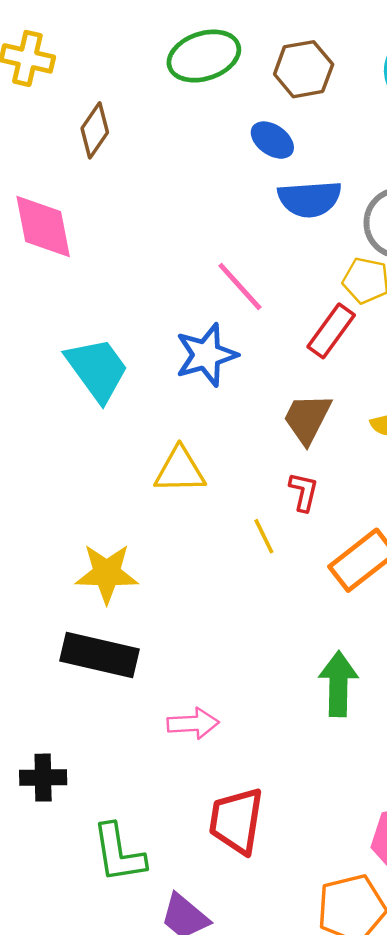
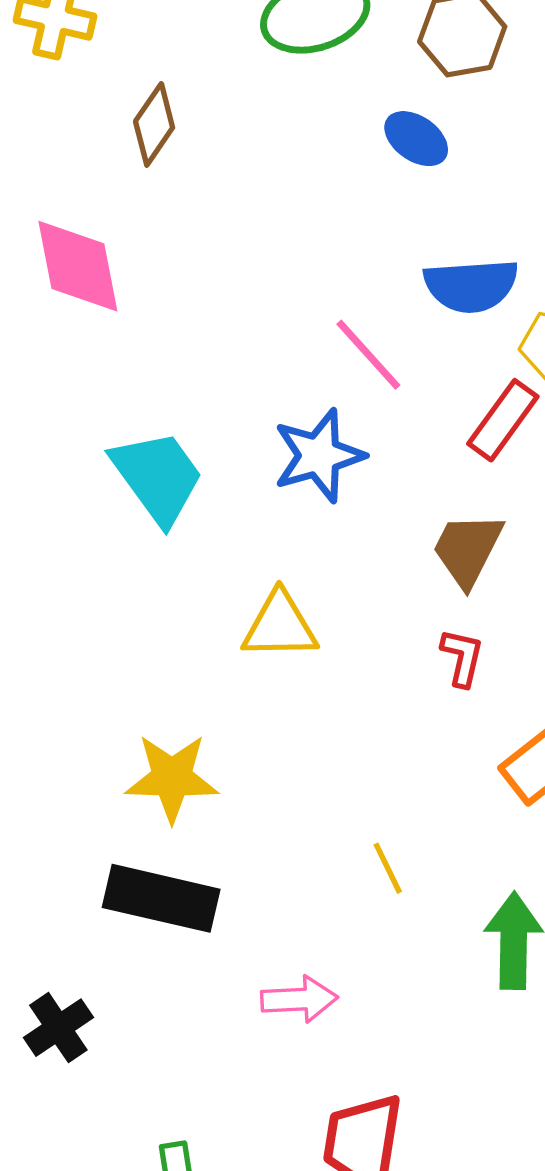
blue semicircle: (310, 199) -> (471, 286), moved
yellow line: (264, 536) -> (388, 868), moved
black cross: (43, 778) -> (58, 1028), moved, turned -33

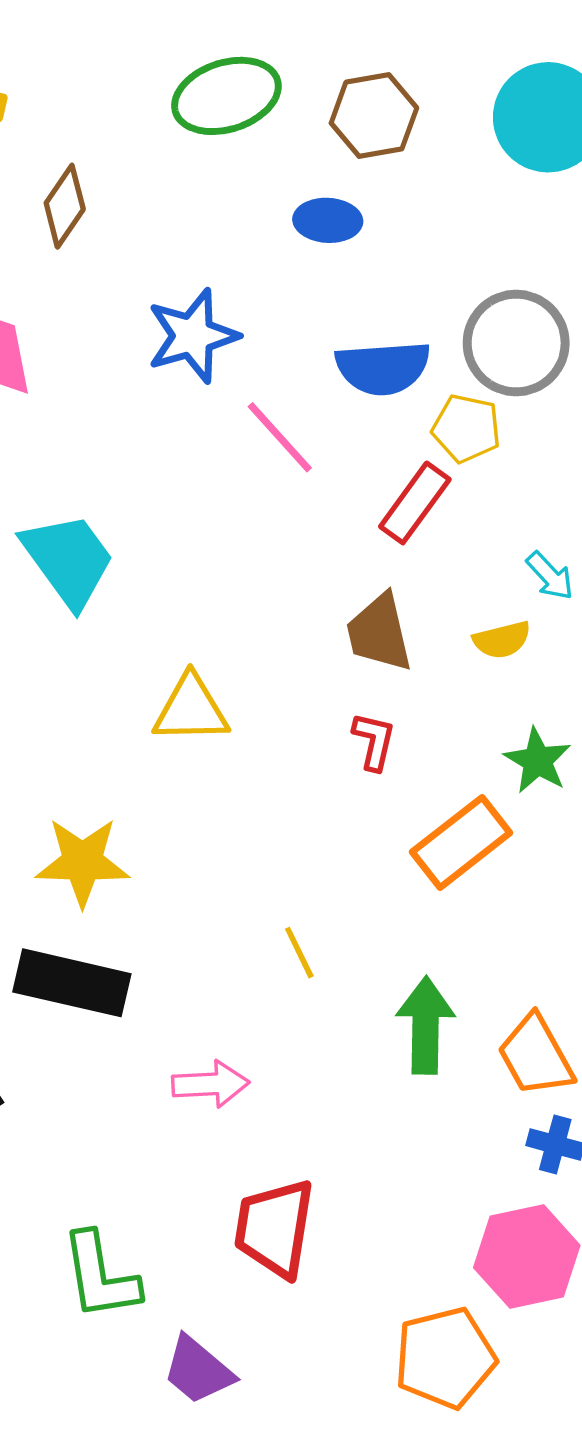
blue ellipse: (416, 139) -> (328, 220), turned -32
blue star: (319, 456) -> (193, 336), moved
brown trapezoid: (468, 549) -> (379, 633), turned -40

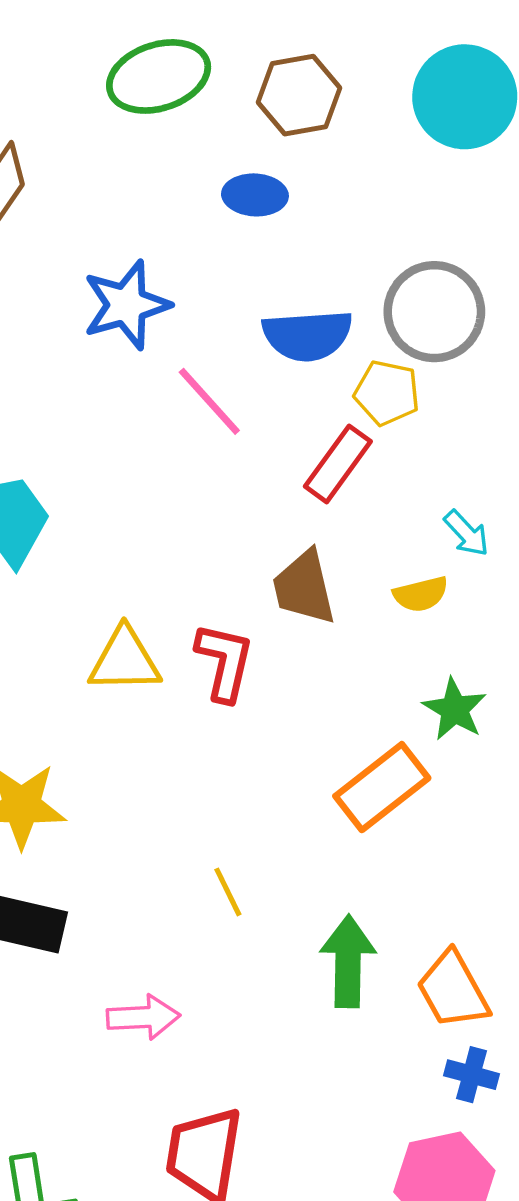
red L-shape: (374, 741) -> (225, 662), moved, size x1.4

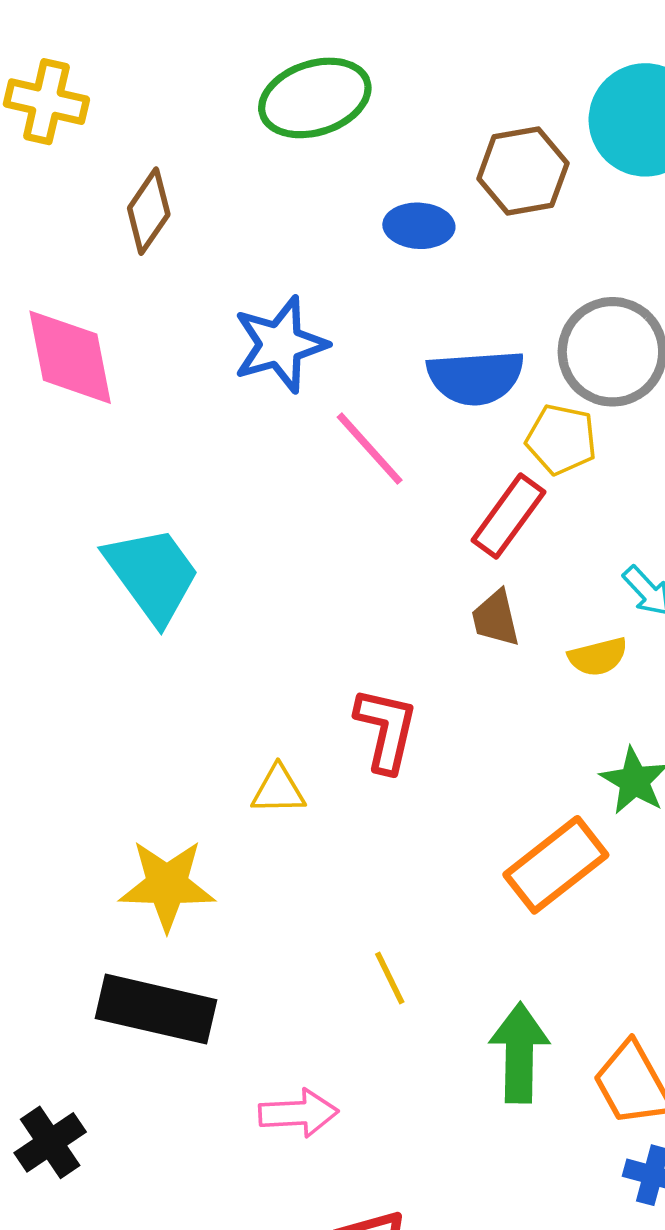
brown hexagon: (299, 95) -> (523, 171), moved
brown trapezoid: (304, 587) -> (496, 618), moved, size x0.7
yellow triangle: (125, 660) -> (278, 790), moved, size x0.7

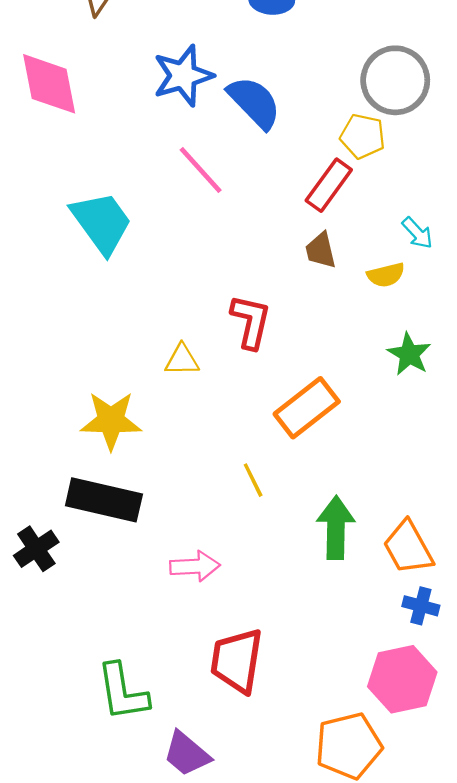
blue semicircle: (476, 377) -> (254, 102), moved, turned -130
pink line: (370, 449) -> (201, 170), moved
orange rectangle: (556, 865) -> (307, 408), moved
black cross: (50, 1142) -> (36, 549), moved

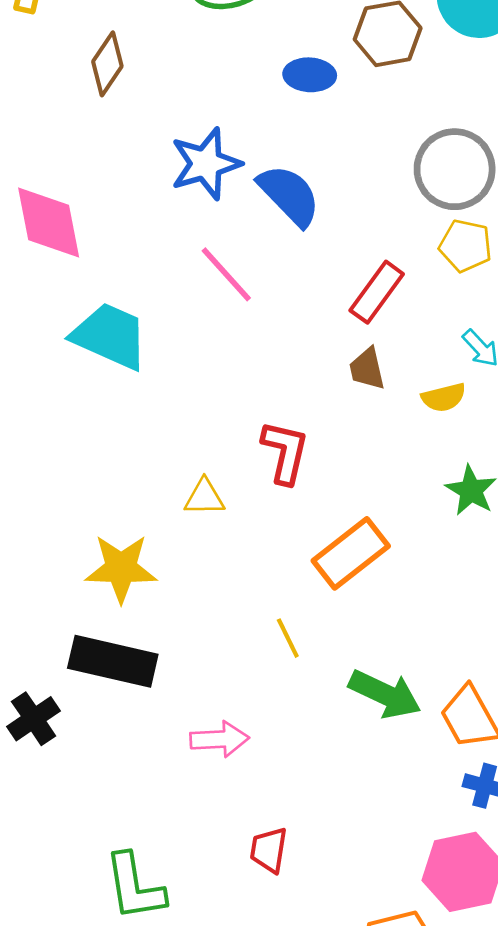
pink diamond: (49, 84) -> (49, 222), moved
yellow pentagon: (363, 136) -> (466, 246), moved
cyan trapezoid: (102, 222) -> (110, 336), turned -30
green arrow: (336, 528) -> (385, 694), turned 114
red trapezoid: (237, 661) -> (269, 850), size x0.6

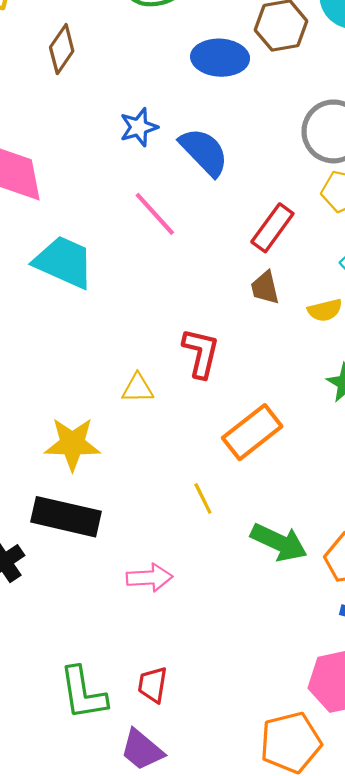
blue ellipse: (310, 75) -> (220, 58), size x1.4
blue star: (206, 164) -> (139, 127), size x0.7
red trapezoid: (269, 850) -> (153, 685), moved

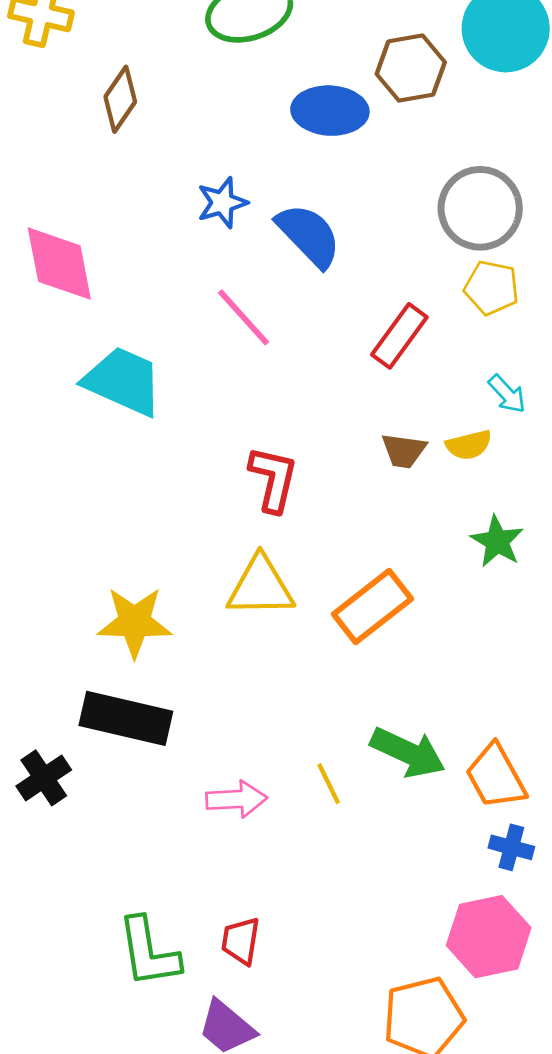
brown trapezoid: (265, 288) -> (404, 451), moved, turned -69
red L-shape: (201, 353) -> (273, 479), moved
yellow triangle: (138, 388) -> (261, 587), moved, size x1.6
yellow line: (203, 498) -> (329, 784), moved

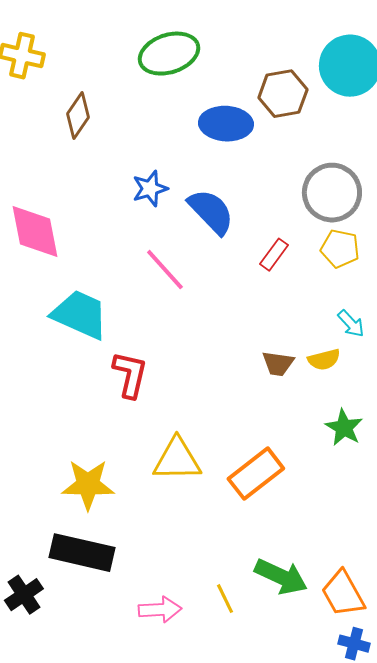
red rectangle: (399, 336) -> (274, 255), moved, size x0.7
red L-shape: (273, 479) -> (130, 375), moved

